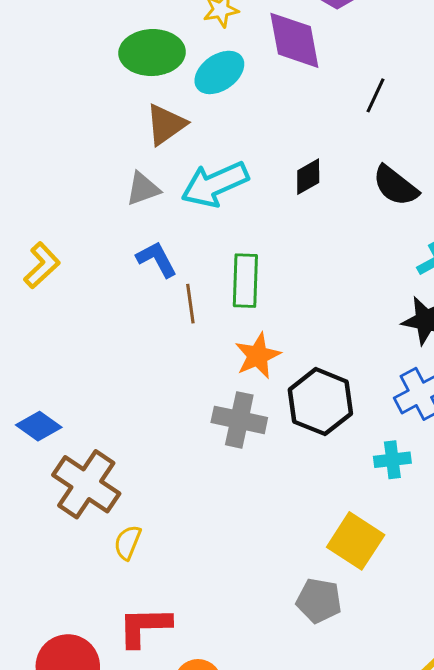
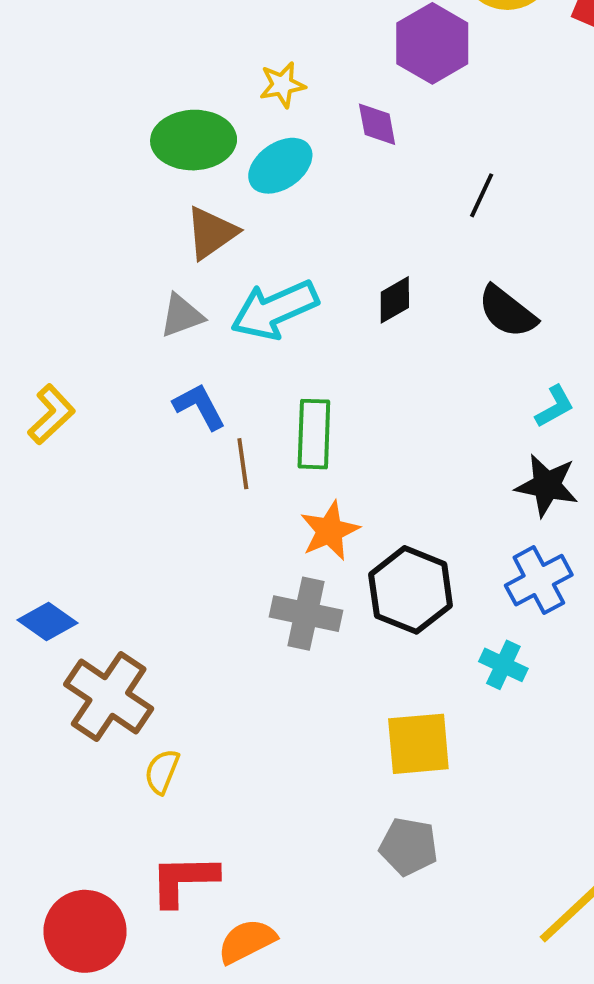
purple diamond: (294, 40) -> (377, 124), size x0.6
cyan cross: (392, 460) -> (503, 665), turned 32
yellow square: (356, 541) -> (418, 744), moved, turned -38

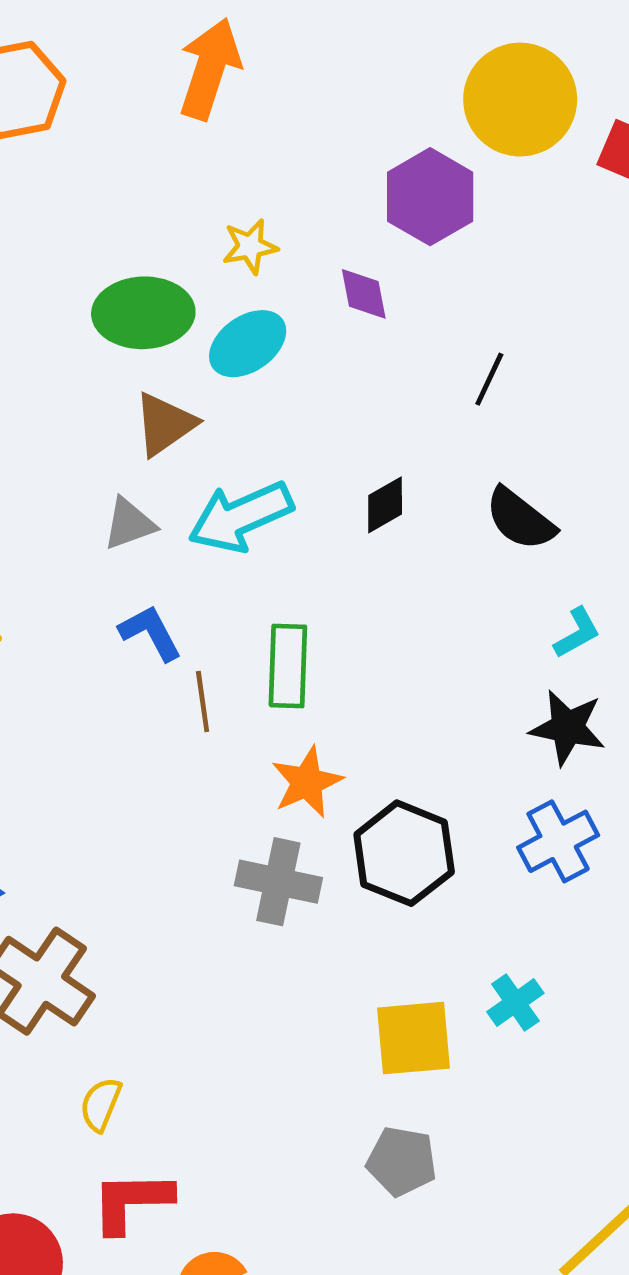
cyan cross: (503, 665) -> (515, 1003), moved, turned 30
yellow semicircle: (162, 771) -> (101, 1104), moved

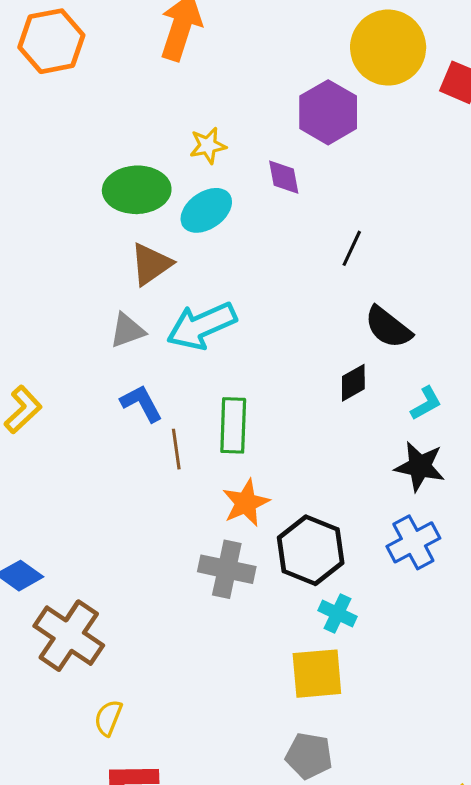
black line: (489, 379) -> (352, 248), moved
black diamond: (385, 505) -> (353, 383), moved
cyan cross: (515, 1003) -> (337, 613), moved, turned -30

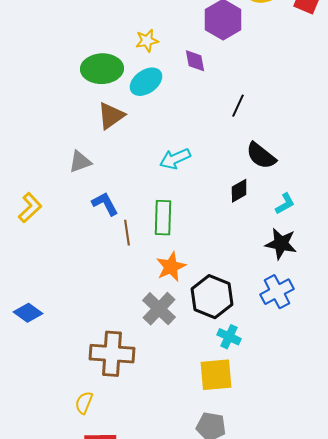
cyan arrow: (202, 326) -> (175, 159), moved, size x0.7
gray triangle: (127, 331) -> (80, 162), moved
gray cross: (227, 569) -> (159, 309), turned 32
brown cross: (69, 636) -> (112, 354), moved, turned -30

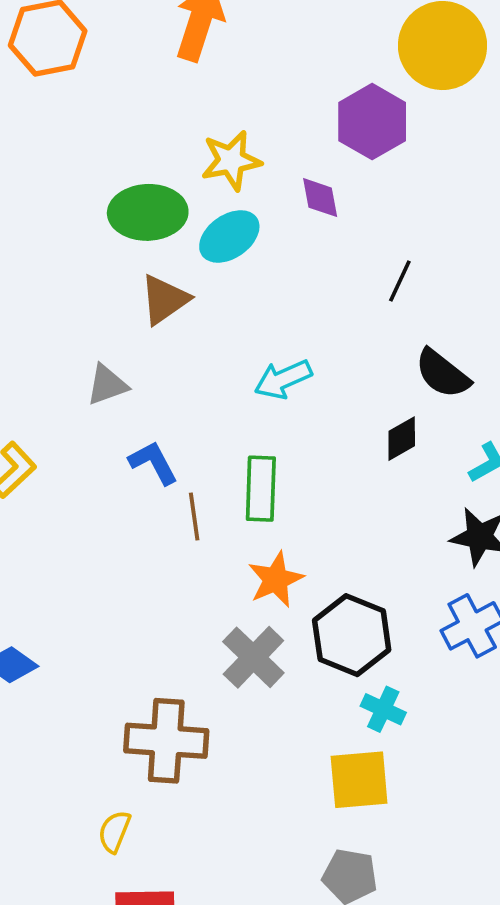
yellow star: (147, 41) -> (231, 160), size x1.4

